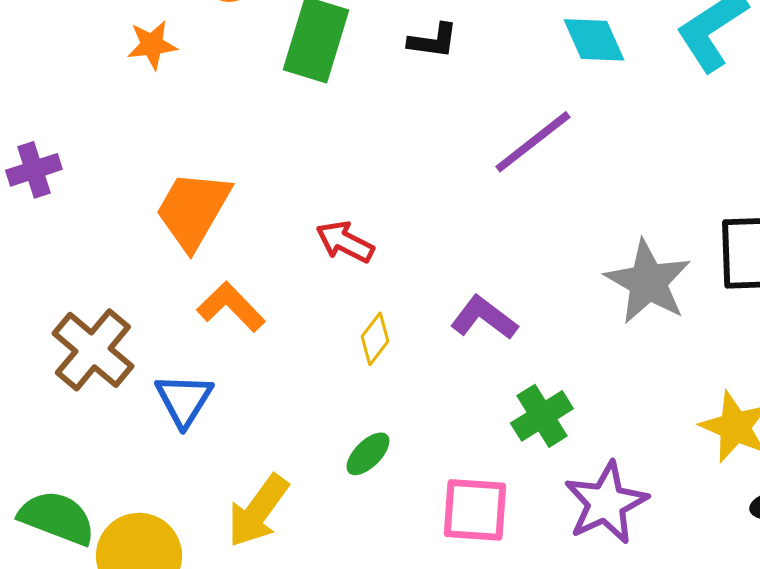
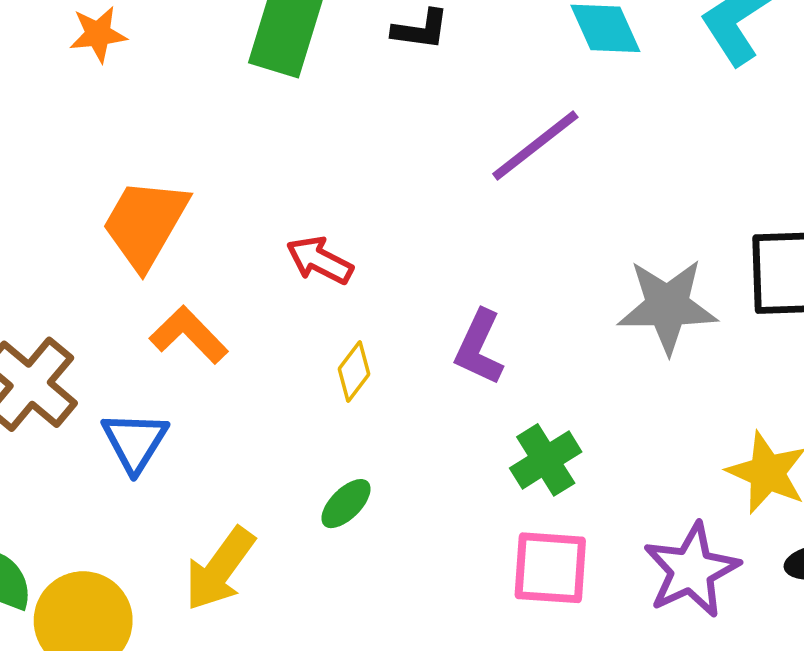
gray star: (648, 282) -> (667, 306), turned -30
purple L-shape: (484, 318) -> (479, 347), turned -102
purple star: (606, 503) -> (691, 570), moved
pink square: (475, 510) -> (550, 568), moved

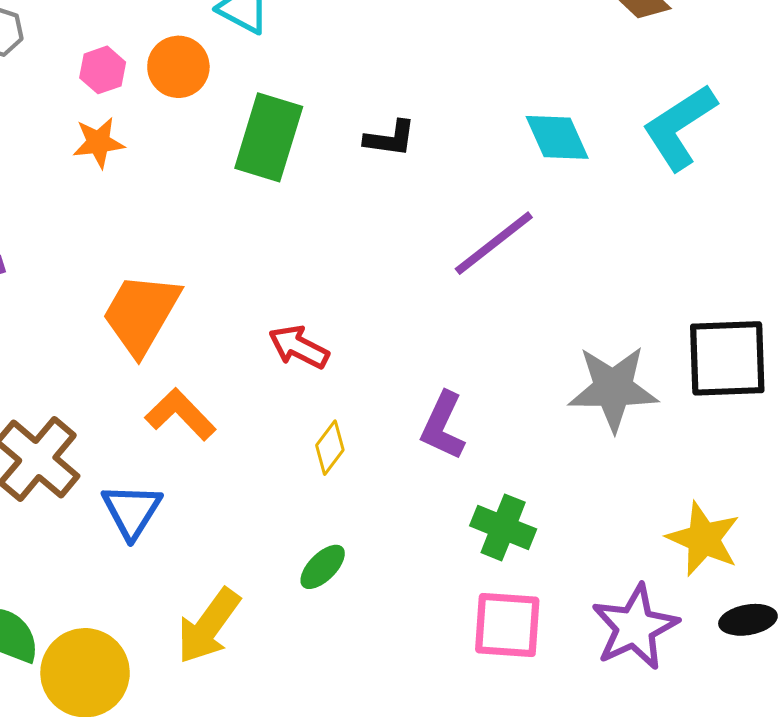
green cross: (546, 460) -> (503, 527), turned -36

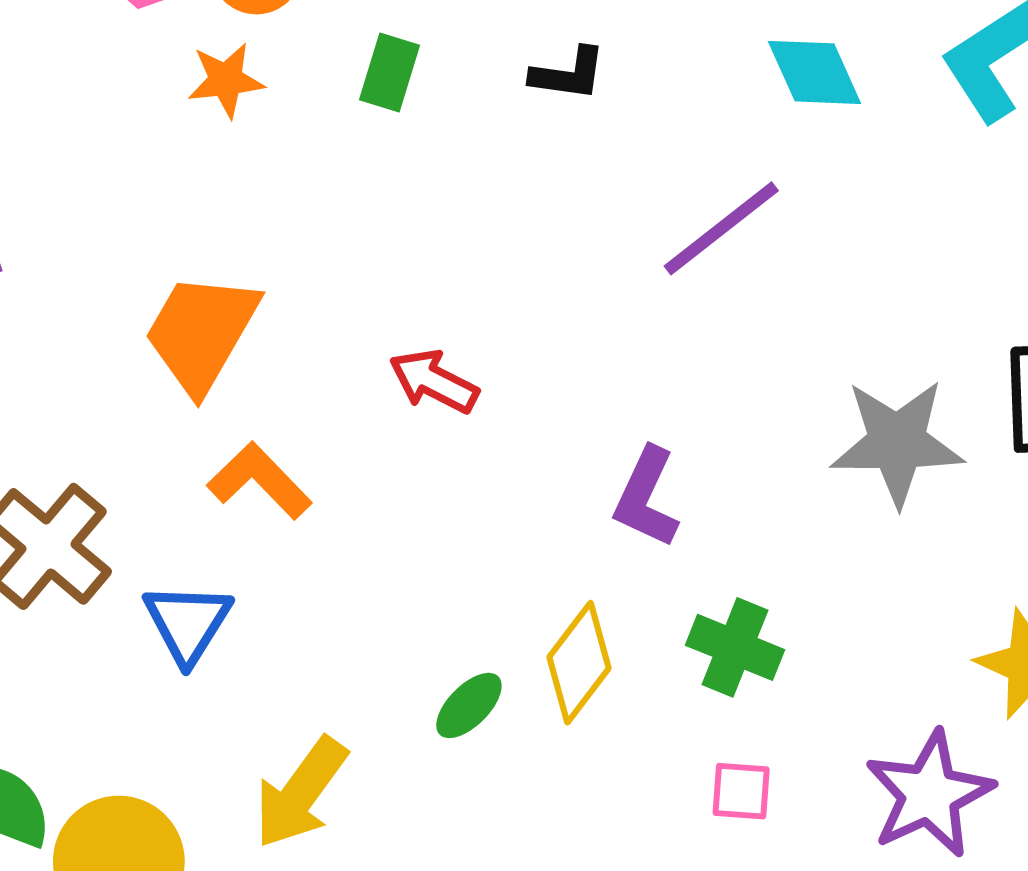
green rectangle: (269, 137) -> (389, 72), size x0.6
orange star: (99, 143) -> (226, 80), moved
yellow diamond: (330, 448) -> (579, 663), moved, size x1.5
pink square: (507, 625) -> (741, 791), size x0.6

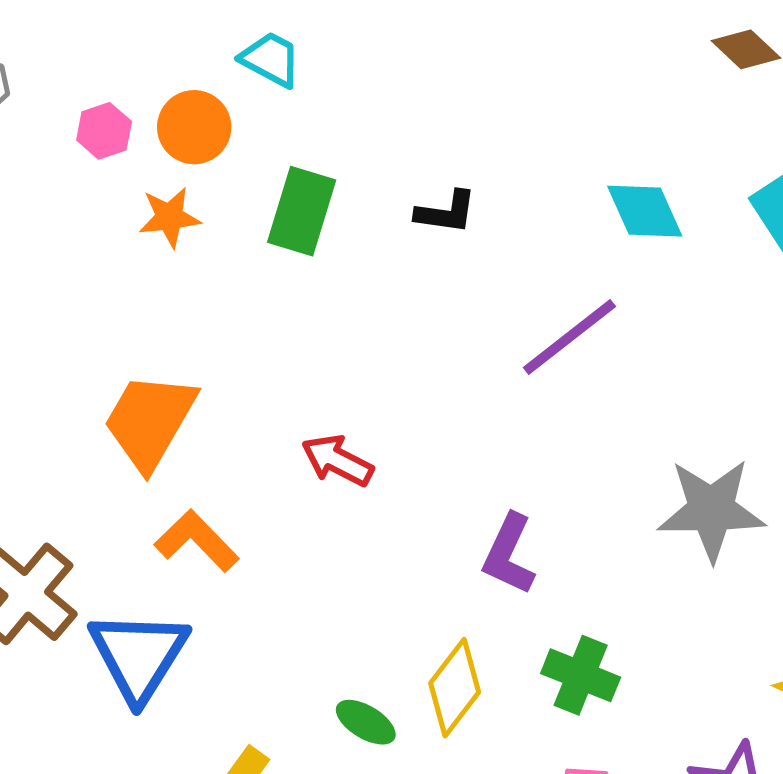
green rectangle: (389, 72) -> (302, 211), size x1.4
blue triangle: (188, 623) -> (139, 656), size x1.4
green ellipse: (469, 705) -> (366, 722), turned 76

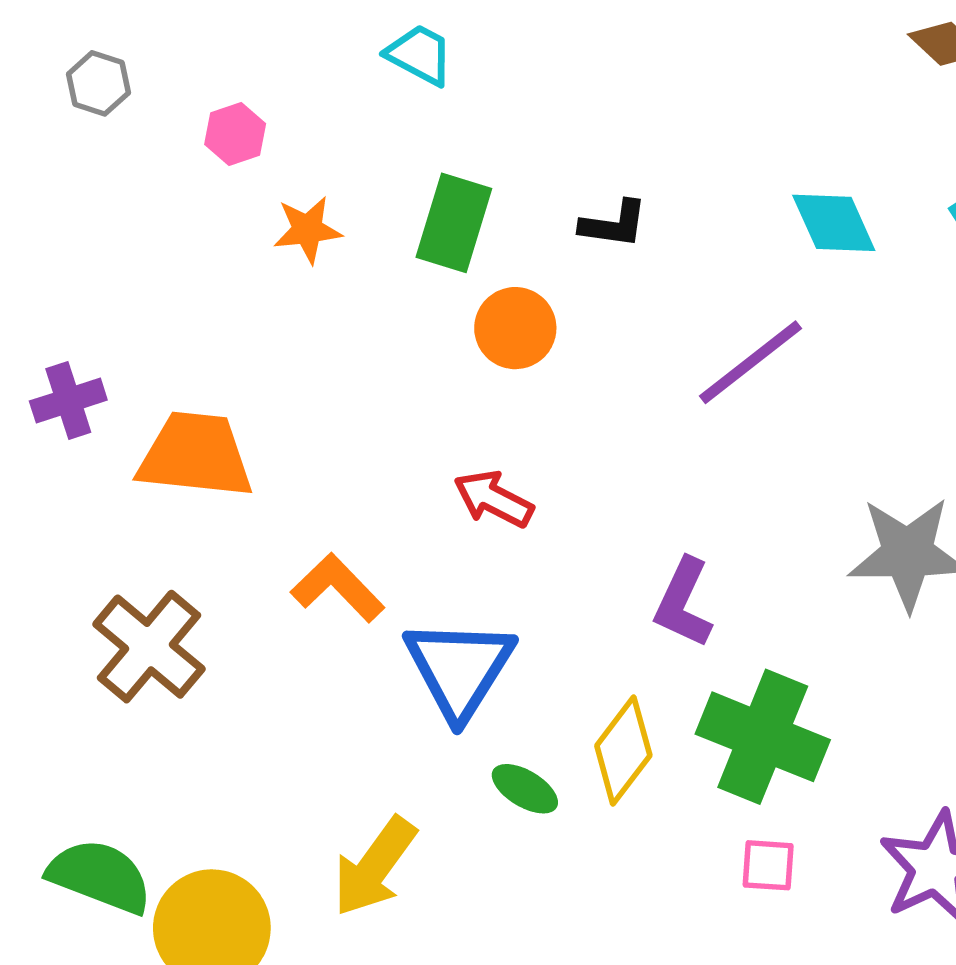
orange circle: (194, 127) -> (515, 328), moved
orange trapezoid: (150, 421) -> (195, 455), moved, turned 66
blue triangle: (139, 656) -> (459, 668), moved
green cross: (581, 675) -> (763, 737), size x1.5

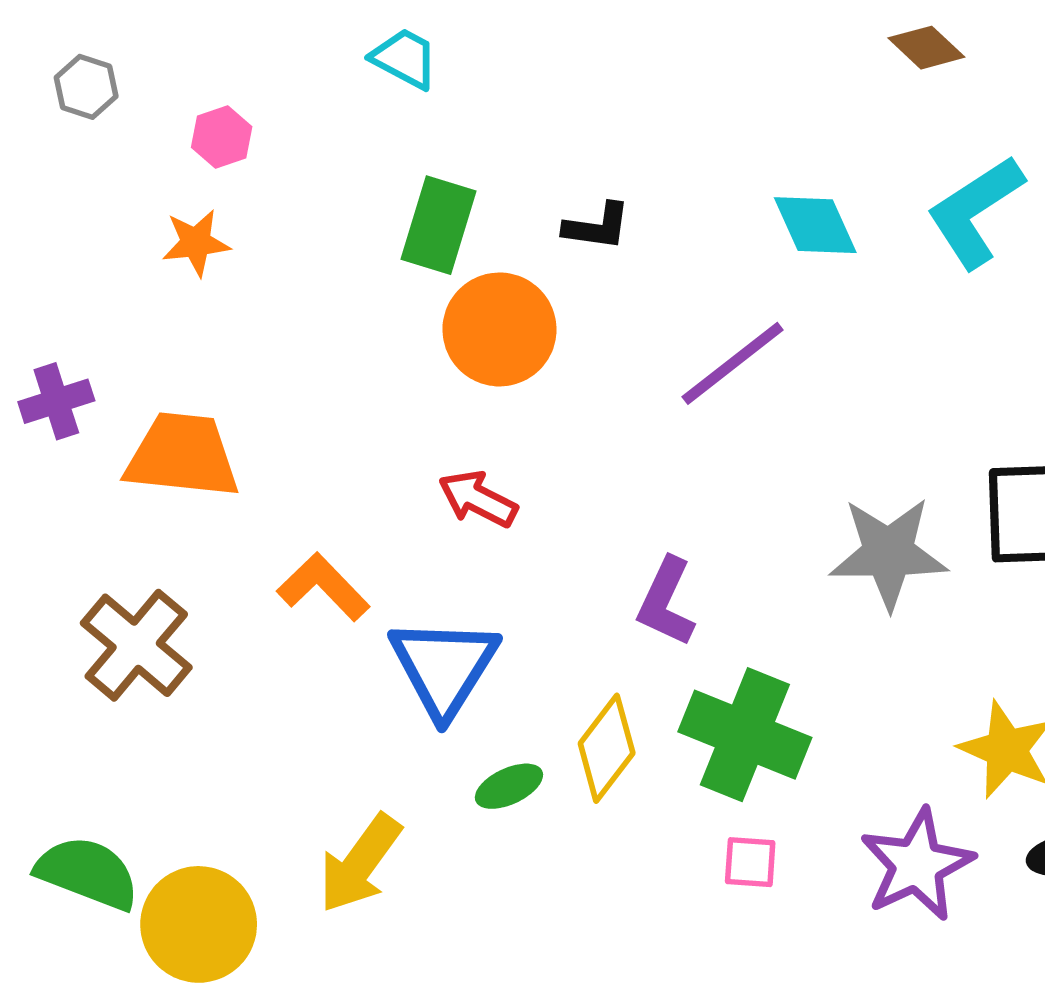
orange star: (308, 230) -> (196, 243), moved
orange circle: (515, 328) -> (499, 329), size x1.4
green ellipse: (525, 789) -> (509, 786), turned -56

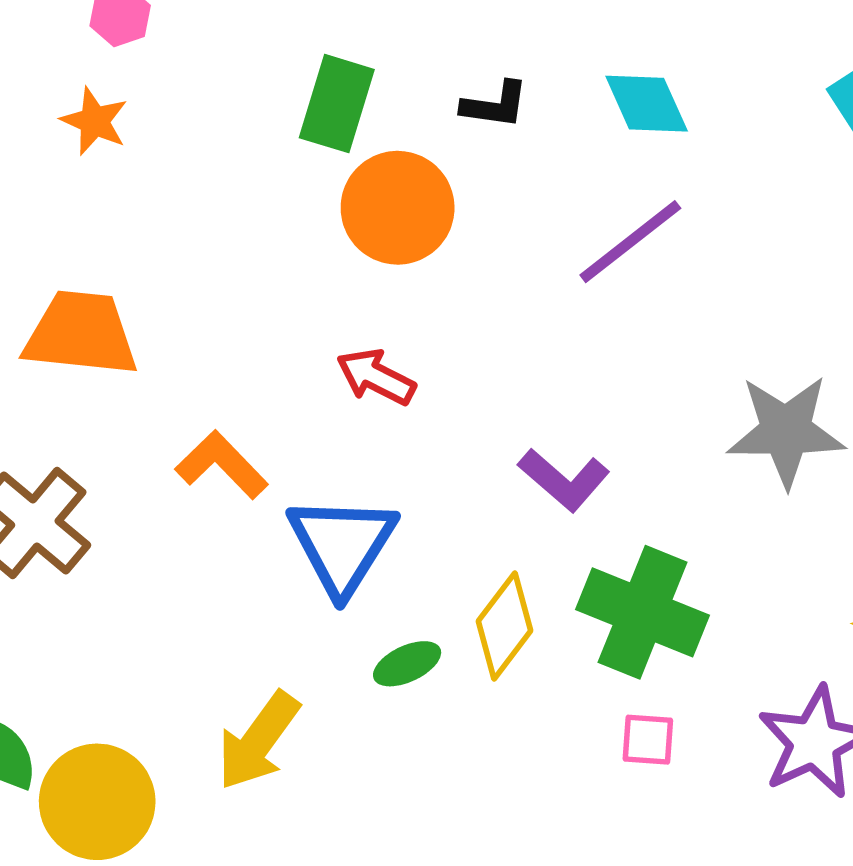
cyan diamond: (815, 225) -> (647, 104), moved
orange star: (196, 243) -> (94, 121), turned 30
purple L-shape: (666, 602) -> (564, 480), turned -74

